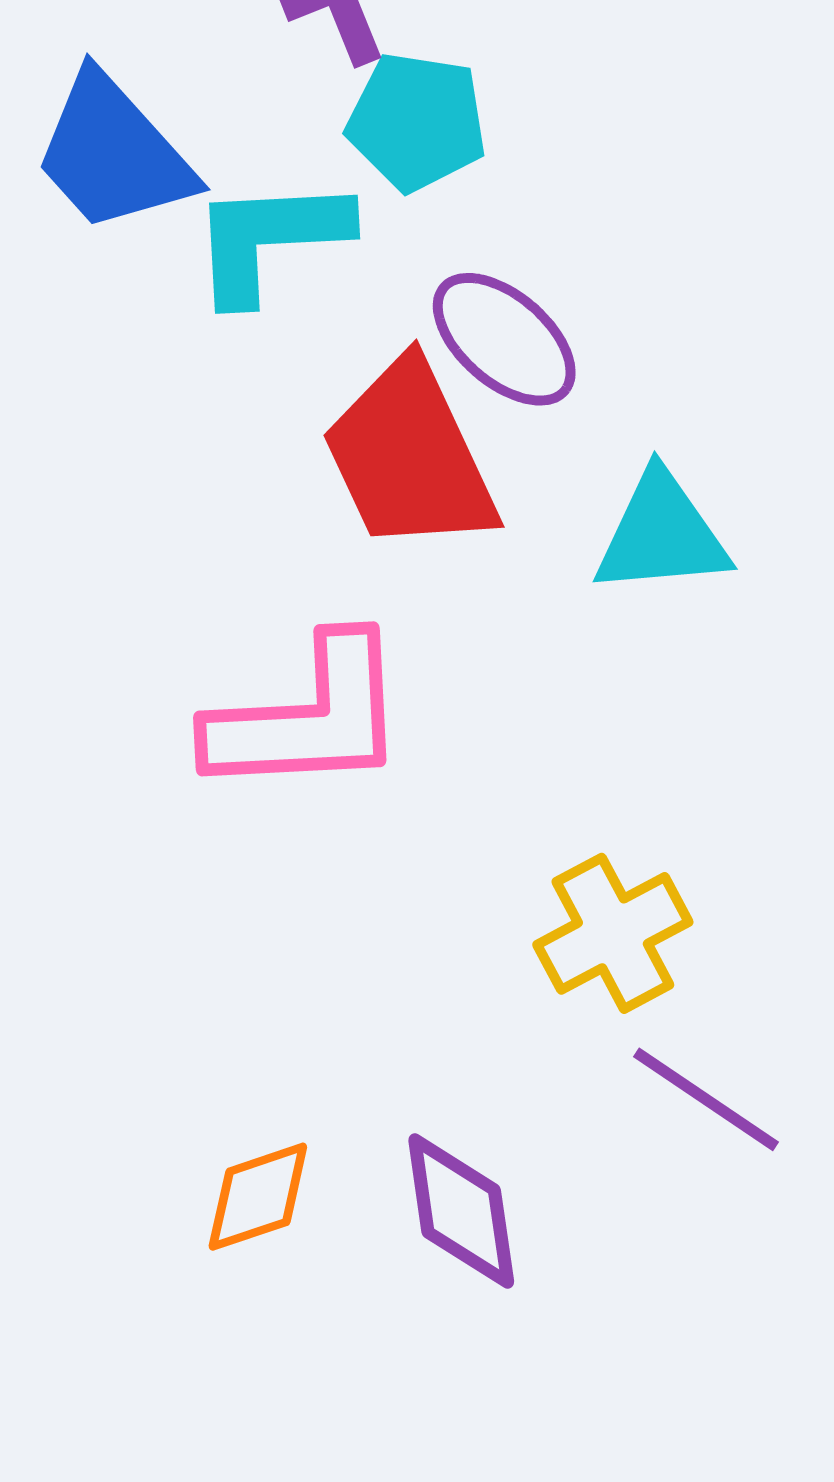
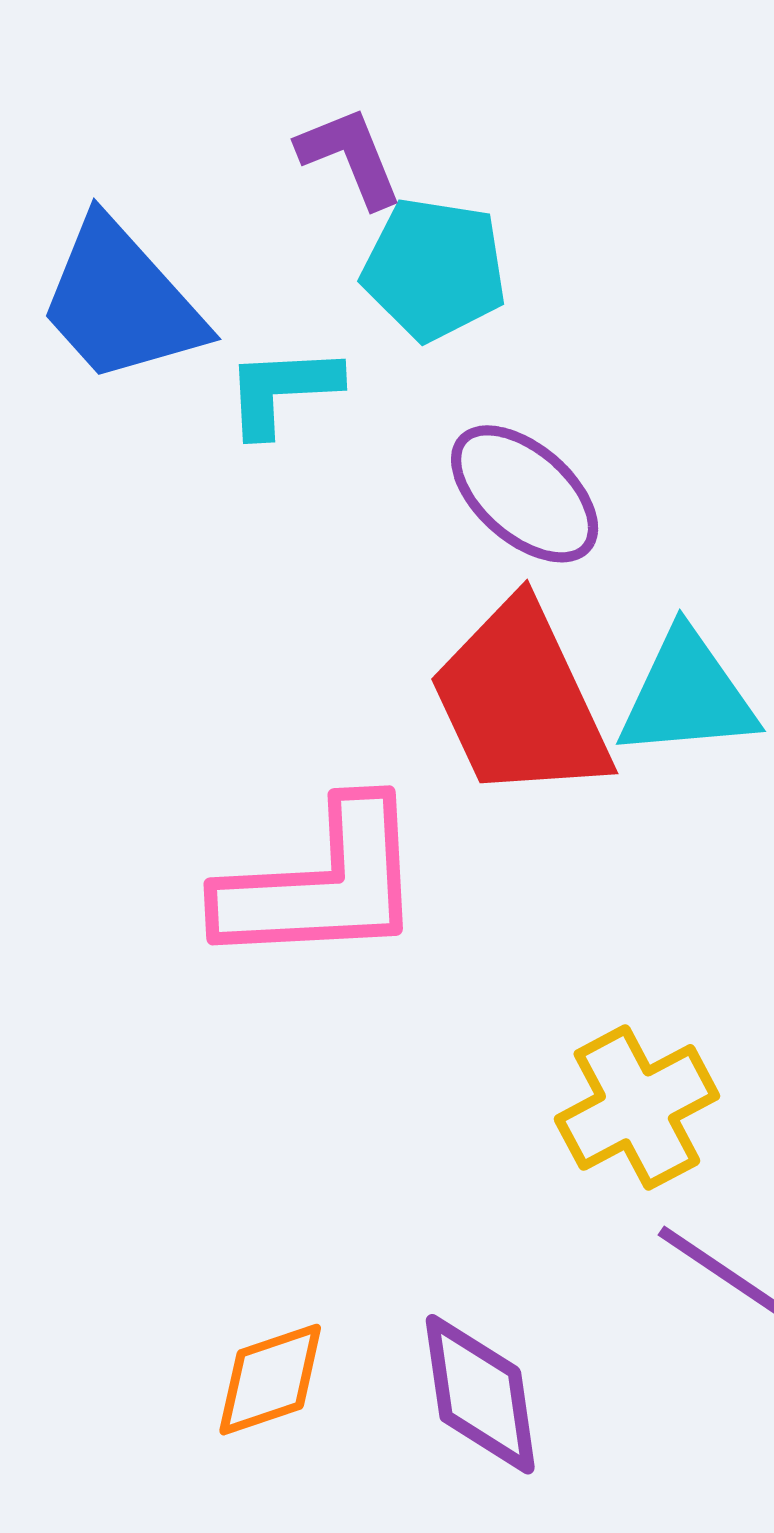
cyan L-shape: (269, 239) -> (282, 390), size x0.7
red trapezoid: (410, 457) -> (520, 701), moved

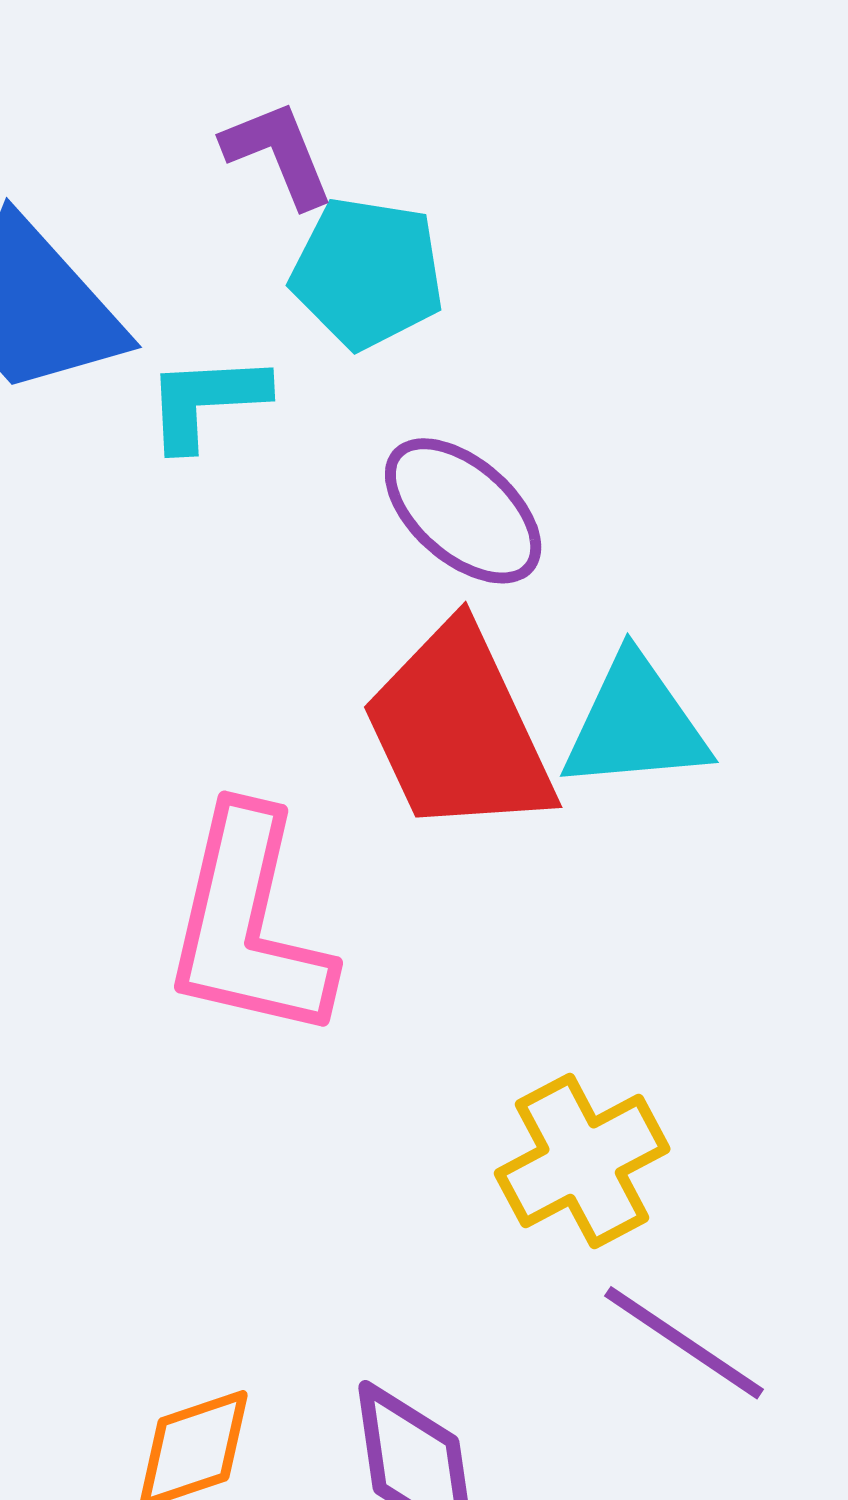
pink L-shape: (322, 884) -> (248, 924), turned 106

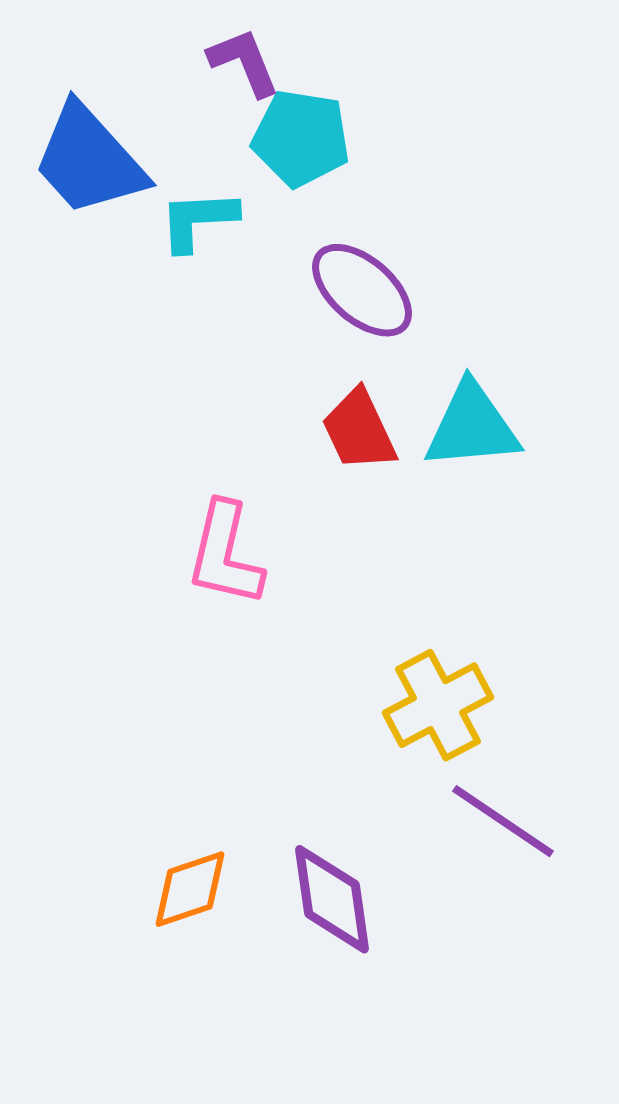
red trapezoid: (458, 730) -> (359, 430), size x0.6
pink L-shape: (248, 924) -> (225, 554), size x0.7

